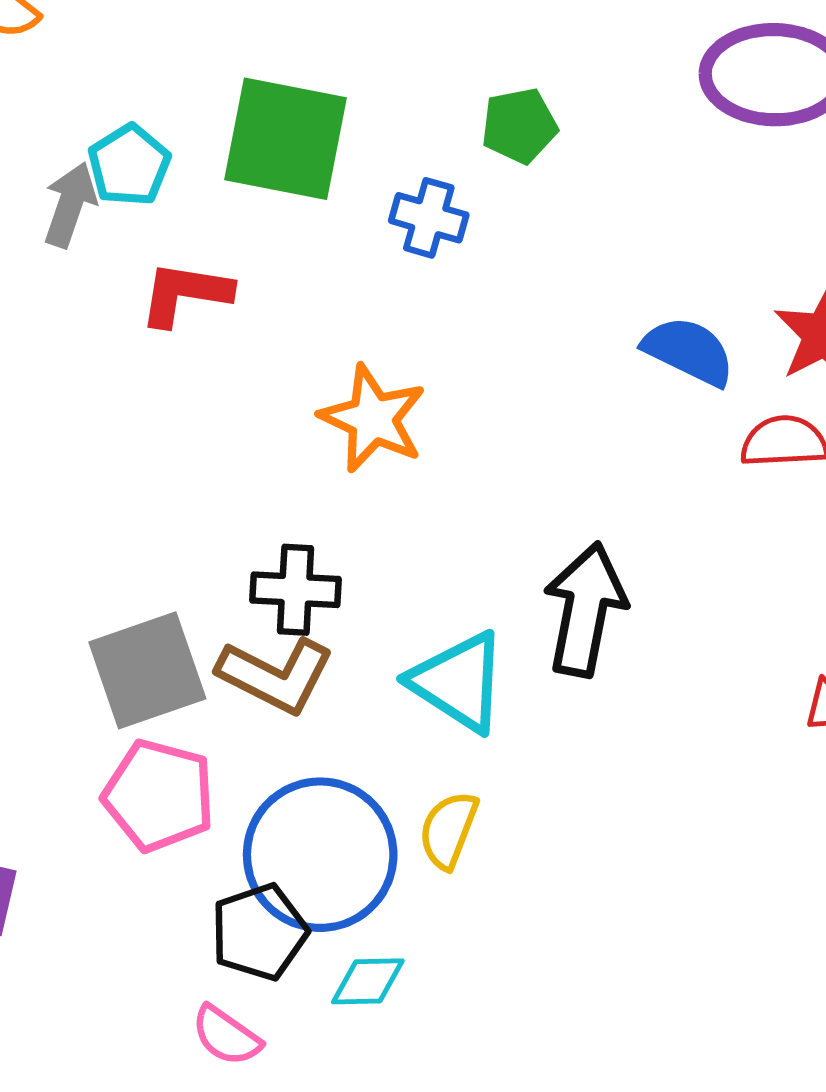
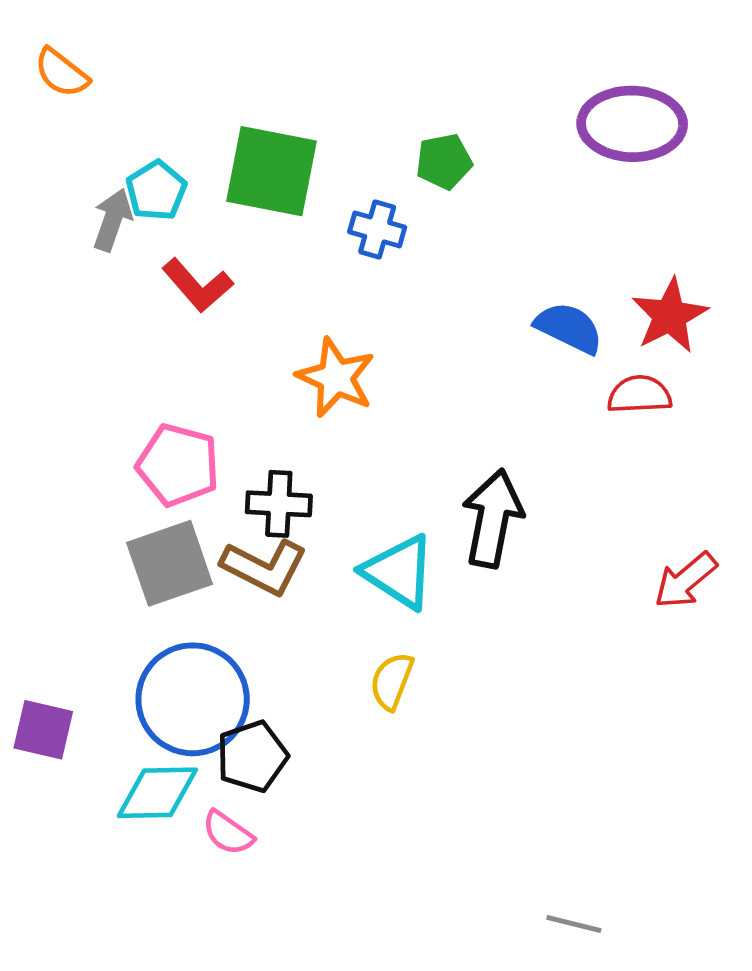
red L-shape: (185, 294) -> (197, 285), turned -140
pink pentagon: (159, 795) -> (178, 465), moved
blue circle: (320, 855) -> (193, 699), moved
cyan diamond: (368, 981) -> (157, 793), moved, size x1.5

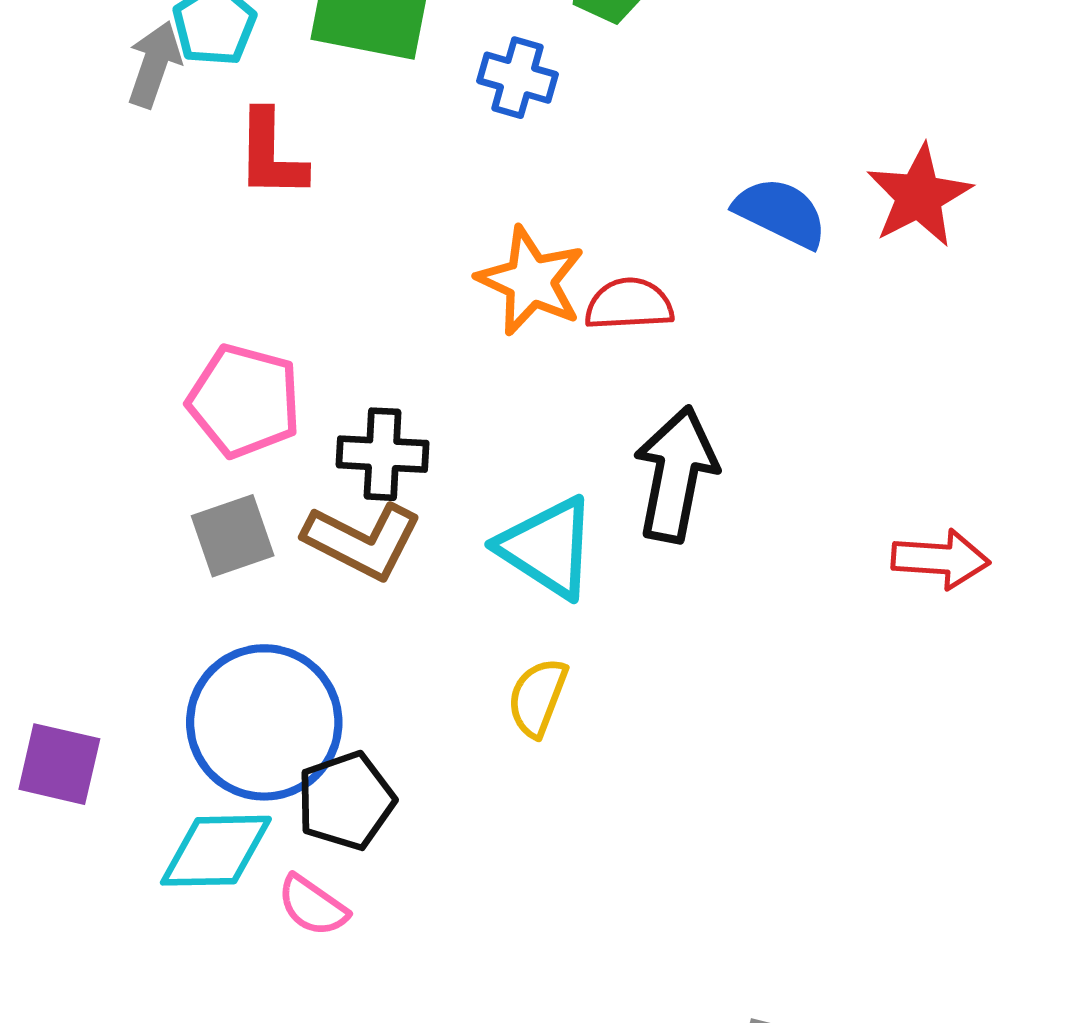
red L-shape: (197, 285) -> (271, 154), turned 42
orange star: (336, 378) -> (531, 281), moved
red semicircle: (639, 395) -> (629, 304), moved
gray square: (170, 563) -> (233, 536), size x0.7
red arrow: (686, 580) -> (941, 559), turned -136

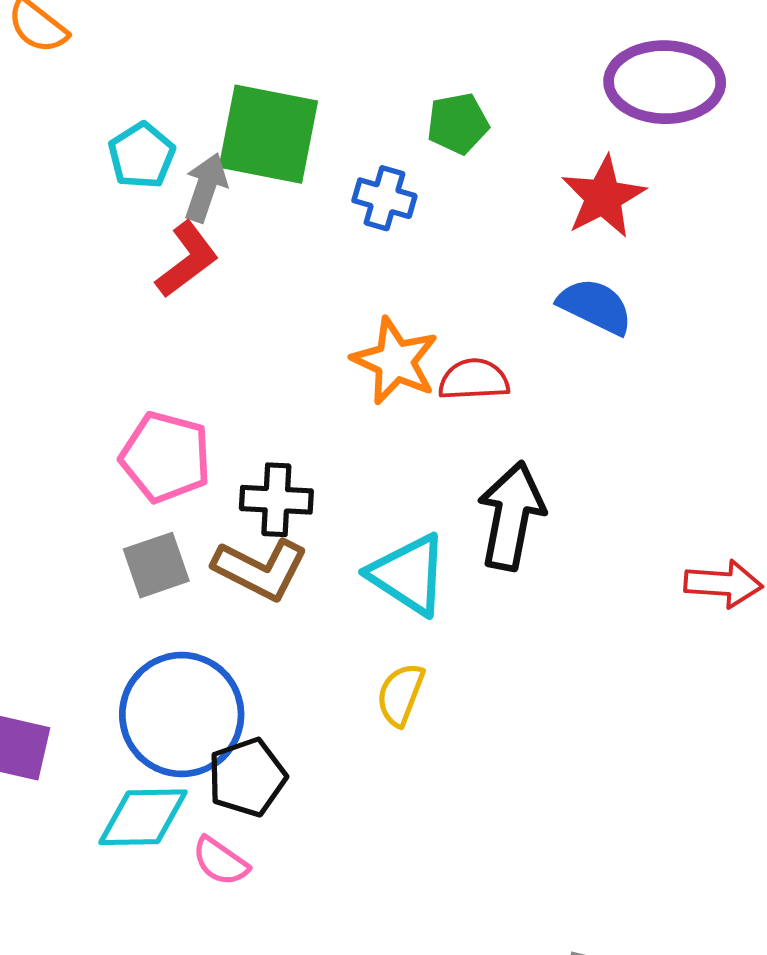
gray arrow: (154, 64) -> (206, 188), moved
red L-shape: (271, 154) -> (187, 260), turned -128
red star: (919, 196) -> (603, 197), moved

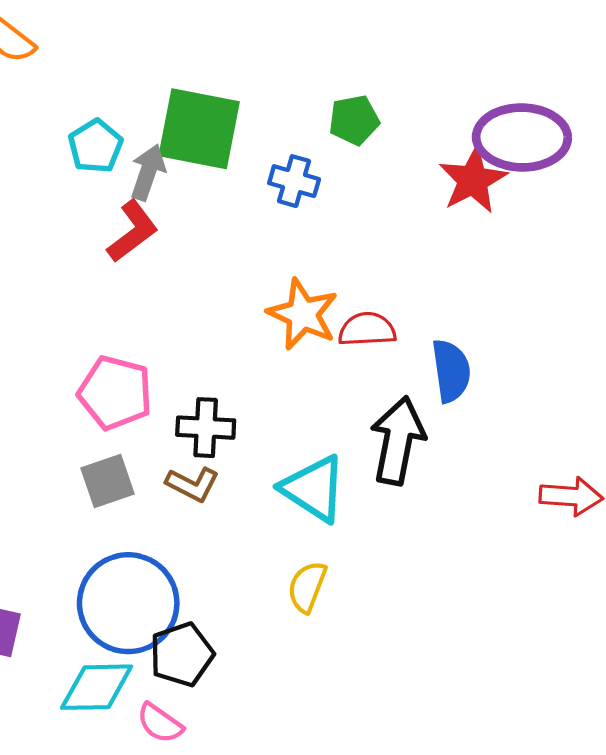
purple ellipse: (665, 82) -> (522, 137), moved
blue semicircle: (595, 306) -> (451, 371), moved, turned 56
brown L-shape: (260, 569) -> (193, 484), size x0.7

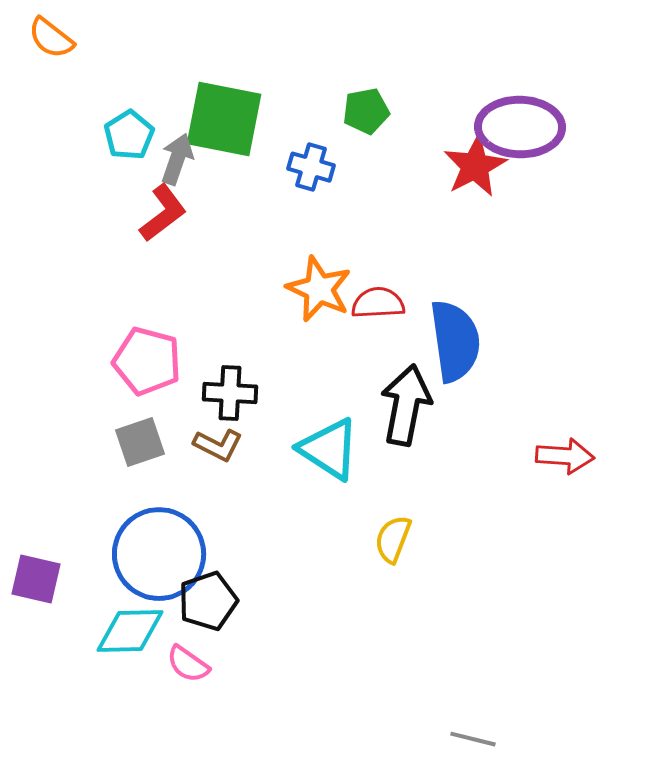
blue semicircle: (451, 371) -> (455, 341), size x1.4
yellow semicircle: (307, 587) -> (393, 539), moved

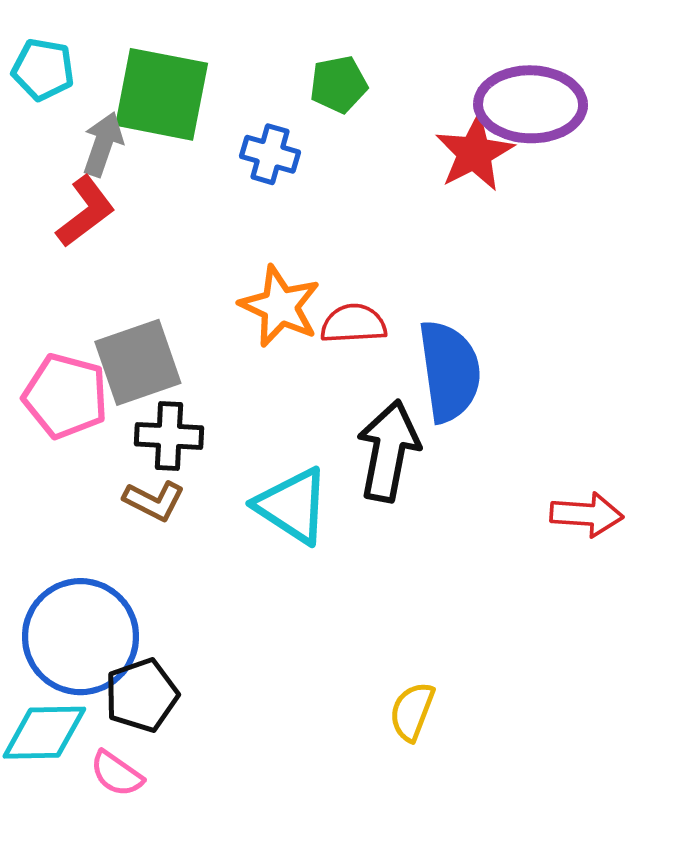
cyan pentagon: (129, 135) -> (43, 69), moved, turned -30
gray square: (140, 442) -> (138, 362), moved, size x1.4
yellow semicircle: (393, 539) -> (412, 711), moved

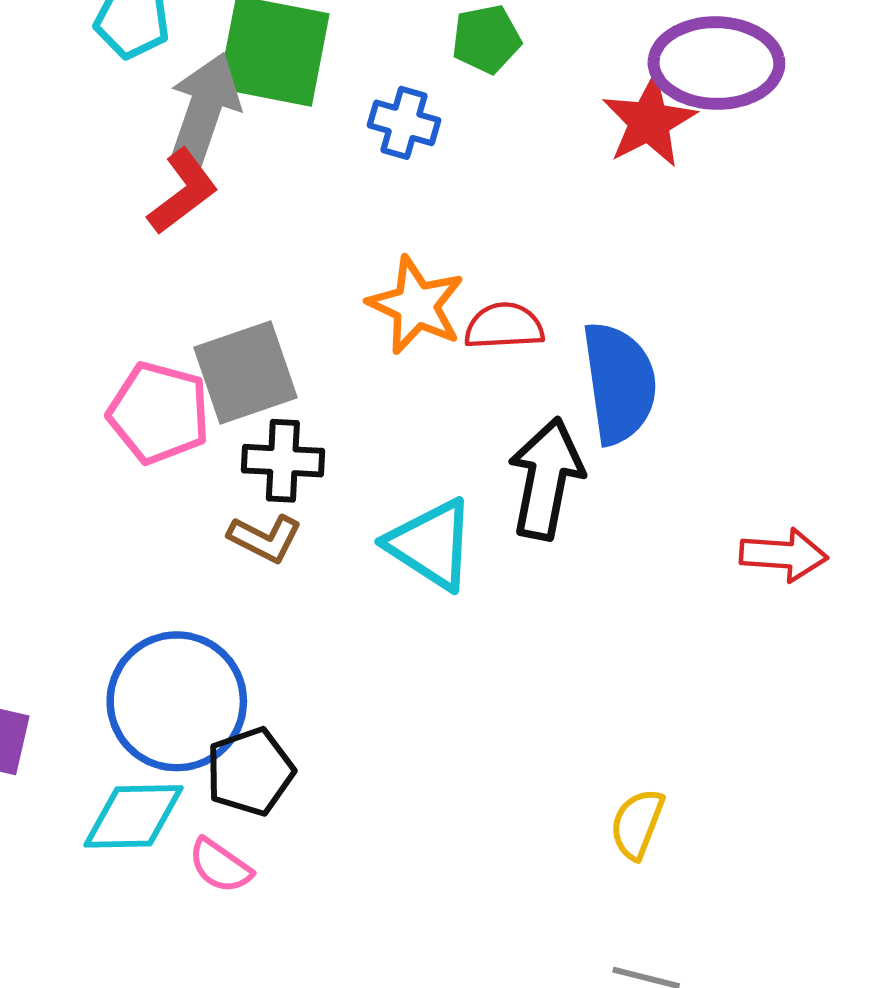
gray arrow: (103, 144) -> (204, 111), size x1.5
yellow semicircle: (412, 711) -> (637, 824), moved

